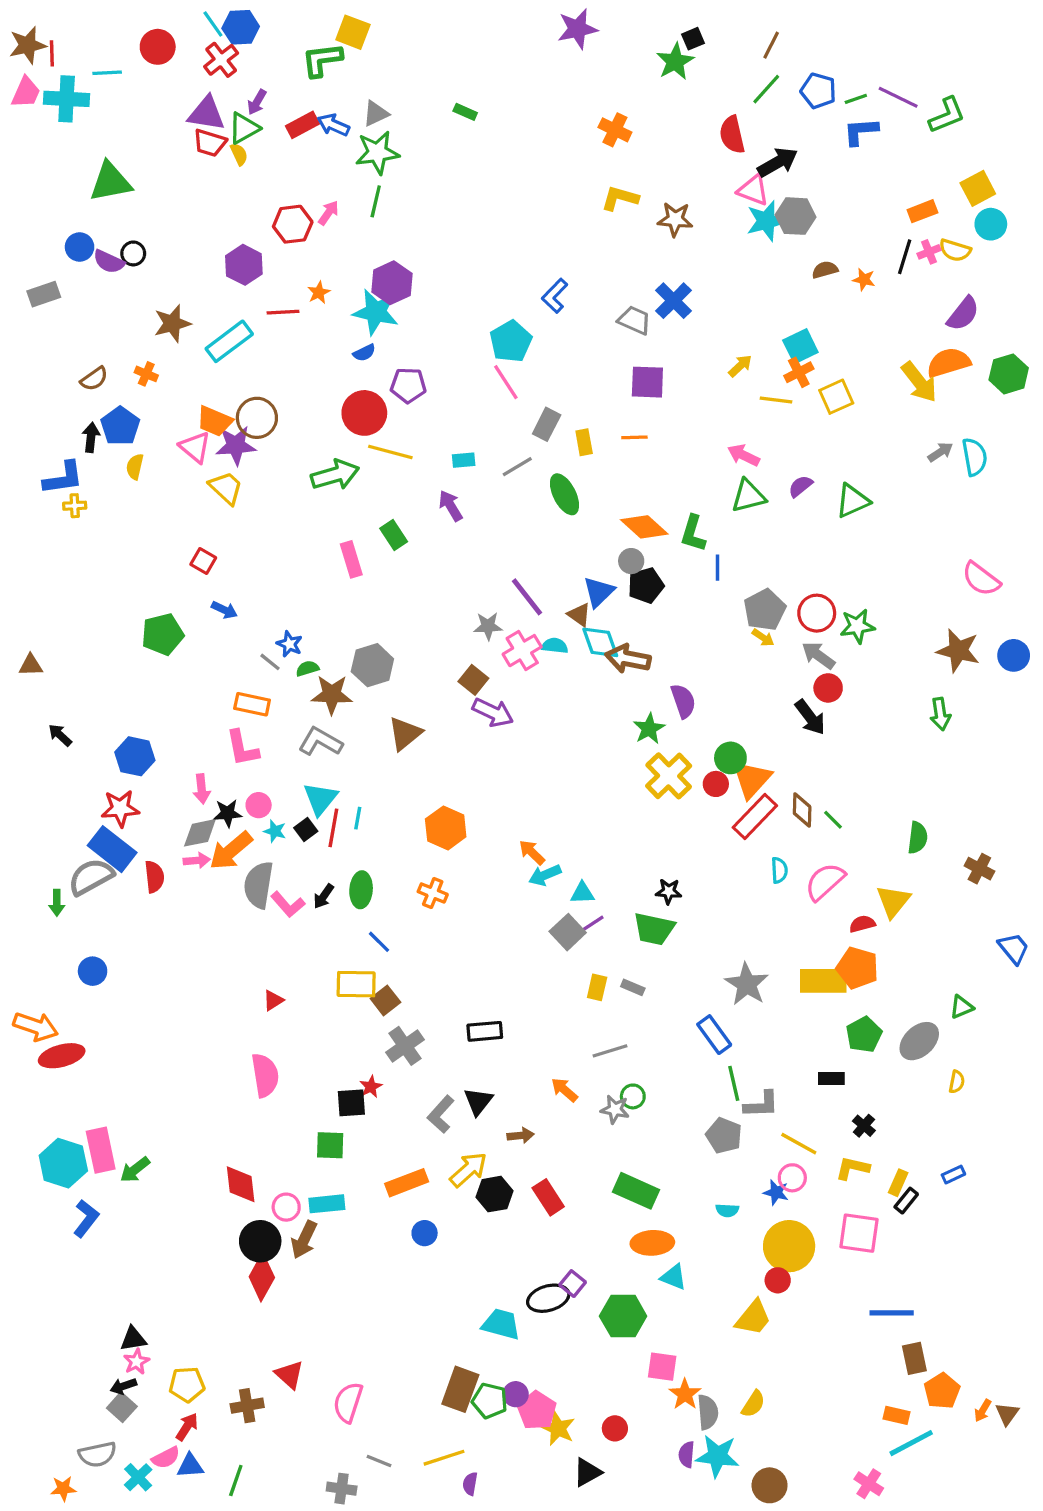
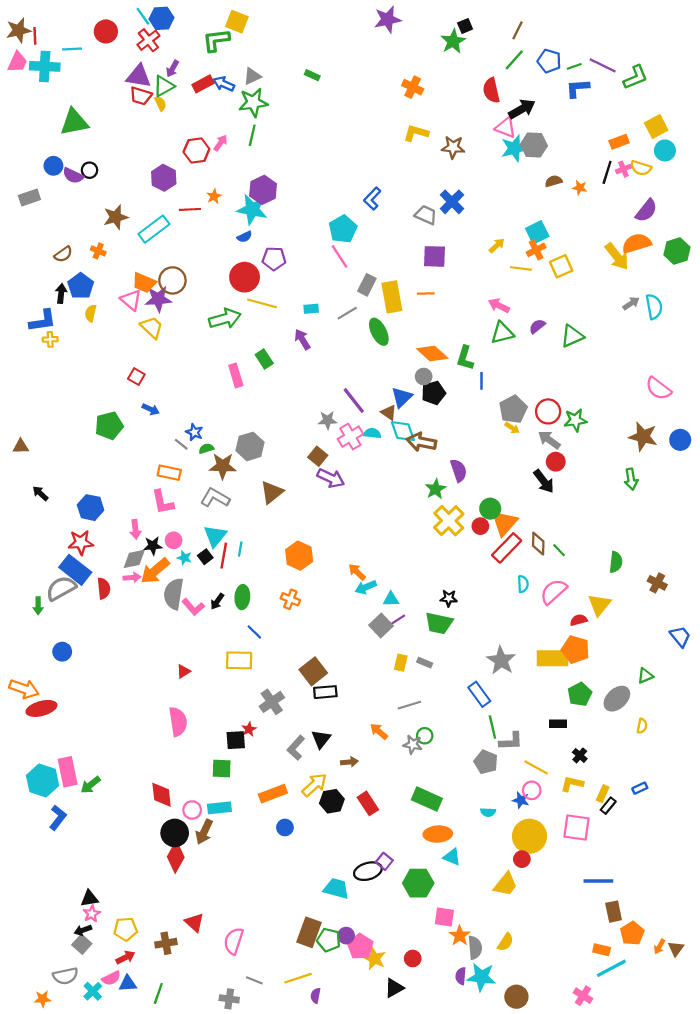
yellow rectangle: (584, 442) -> (392, 297), size x1.8
brown square: (385, 1000) -> (313, 671), moved, size x1.4
red arrow: (187, 1427) -> (126, 957), turned 30

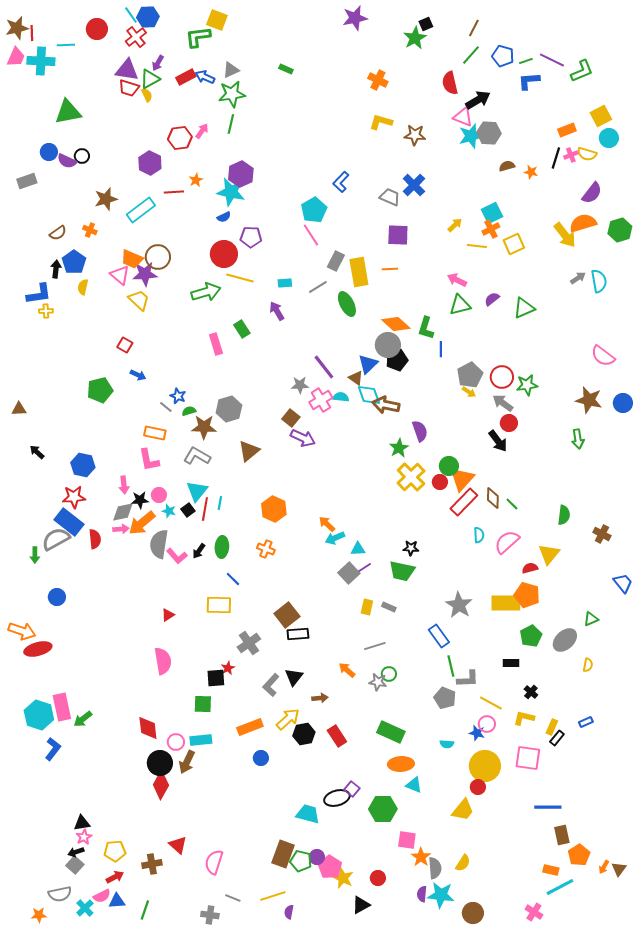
gray circle: (424, 377) -> (388, 345), size x1.6

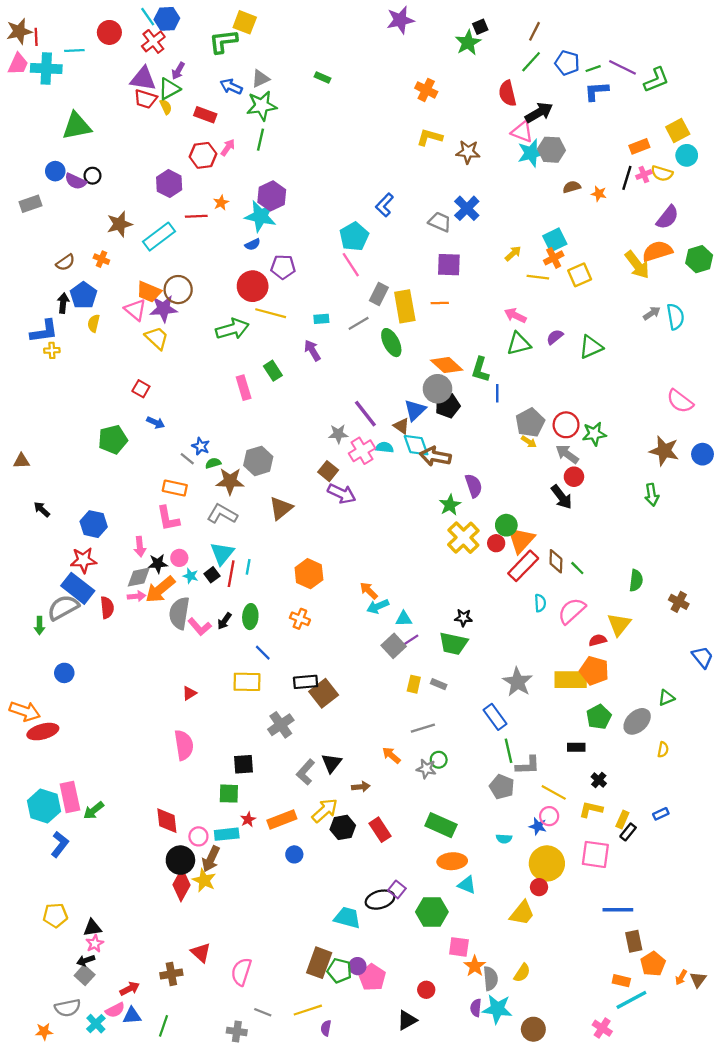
red rectangle: (186, 77) -> (205, 115), moved, turned 48
black rectangle: (298, 634) -> (306, 682), moved
red star: (228, 668) -> (248, 819), moved
yellow pentagon: (115, 851) -> (55, 915), moved
yellow star: (343, 878) -> (204, 880), moved

